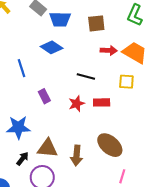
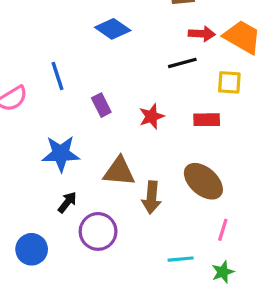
blue line: (21, 68) -> (58, 76), moved
black line: (86, 76) -> (182, 63), moved, turned -30
red rectangle: (102, 102) -> (207, 120), moved
brown triangle: (47, 148) -> (119, 171), moved

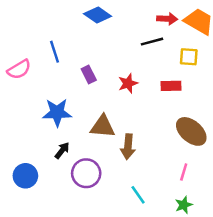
brown ellipse: (203, 181) -> (191, 131), moved
blue circle: (32, 249) -> (25, 176), moved
cyan line: (181, 259) -> (138, 195), moved, turned 60

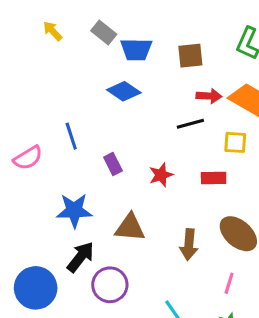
brown arrow: (128, 147) -> (189, 245), moved
black arrow: (62, 150) -> (80, 257), size x1.5
blue circle: (25, 176) -> (36, 288), size x1.4

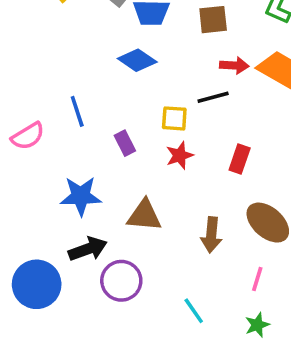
yellow square: (235, 142) -> (174, 118), moved
red rectangle: (214, 178) -> (240, 159), turned -70
black arrow: (80, 257) -> (88, 249), turned 32

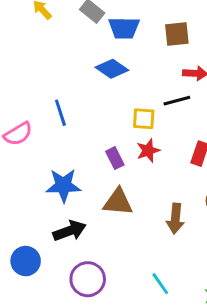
purple rectangle: (125, 143) -> (115, 158), moved
purple circle: (121, 281) -> (88, 279), moved
blue circle: (37, 284) -> (26, 261), size x0.7

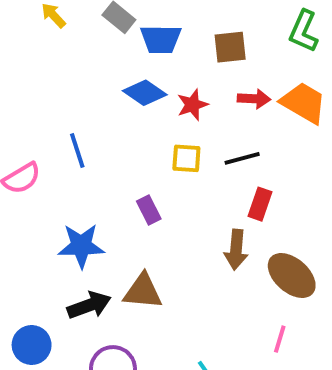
black line: (177, 101) -> (242, 158), moved
red star: (148, 151) -> (192, 105), moved
brown triangle: (118, 202) -> (143, 291), moved
brown arrow: (175, 219) -> (236, 250), moved

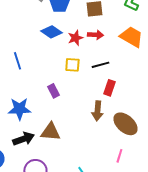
red arrow: (254, 99) -> (95, 35), moved

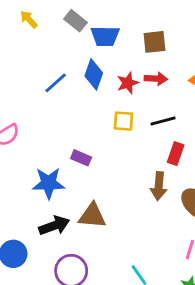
blue diamond: (51, 32) -> (94, 74), turned 75
blue line: (17, 61) -> (56, 83), moved, turned 66
purple rectangle: (53, 91) -> (81, 158), moved, turned -40

